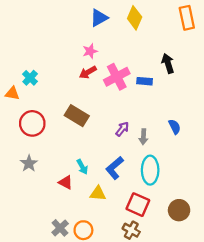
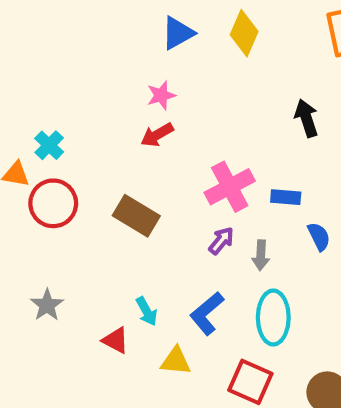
pink cross: (117, 77) -> (230, 187), moved
blue rectangle: (145, 81) -> (286, 197), moved
red circle: (32, 123) -> (53, 203), moved

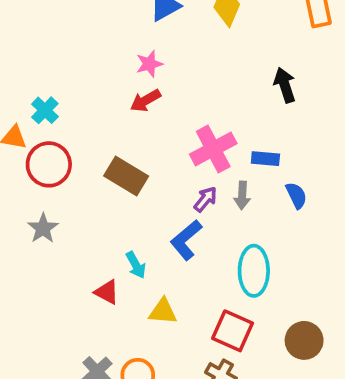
gray arrow: (261, 255) -> (242, 195), moved
gray star: (47, 305) -> (43, 228), moved
blue L-shape: (207, 313) -> (186, 240), moved

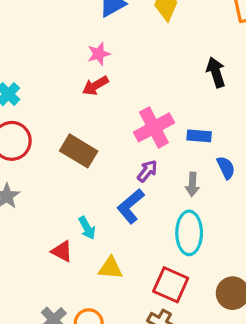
gray arrow: (242, 195) -> (192, 184), moved

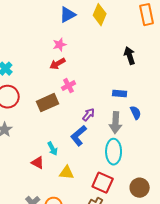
pink cross: (154, 127) -> (69, 86), moved, size x0.6
brown rectangle: (79, 151) -> (48, 103), turned -55
gray arrow: (192, 184) -> (116, 123), size x1.5

